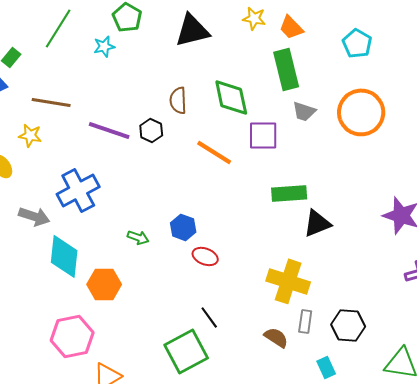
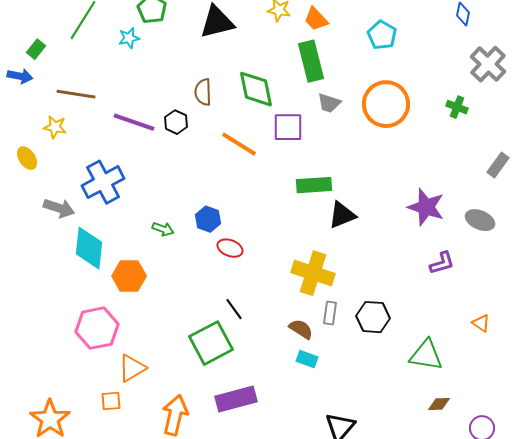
cyan rectangle: (326, 367) -> (307, 359), moved, turned -45

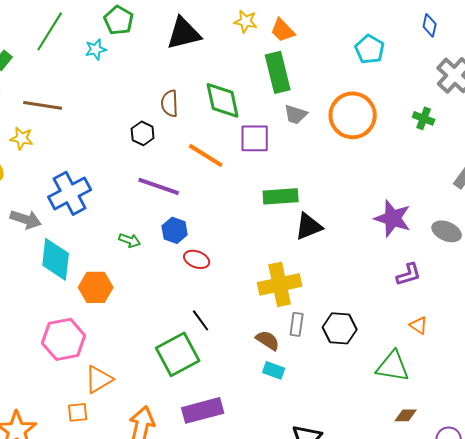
cyan pentagon: (382, 35) -> (370, 49), moved
purple line: (134, 122) -> (159, 186), moved
yellow cross: (313, 273) -> (280, 284), turned -30
orange triangle: (481, 323) -> (419, 325), moved

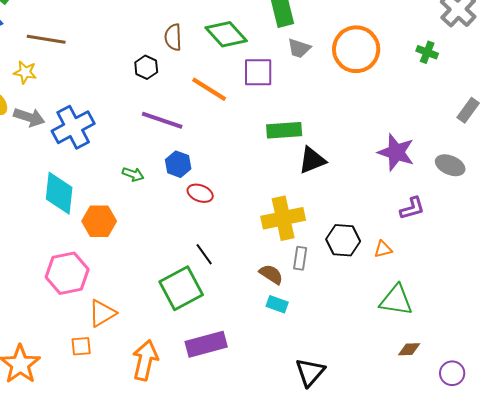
green diamond: (223, 100) -> (226, 34), turned -30
gray arrow: (26, 219) -> (29, 117), moved
orange triangle: (419, 325) -> (383, 249), moved, turned -48
black hexagon: (340, 328) -> (343, 240), moved

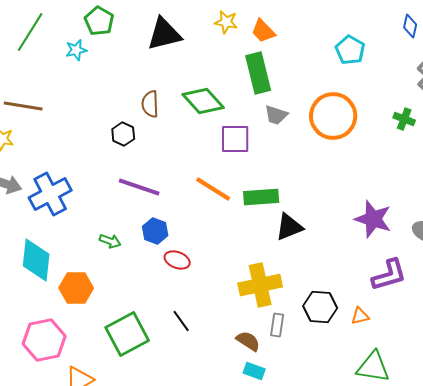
orange line: (209, 89) -> (213, 189), moved
purple L-shape: (412, 208) -> (389, 275), size x1.4
green square: (181, 288) -> (127, 334), moved

